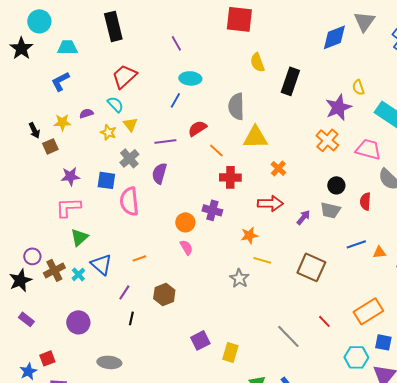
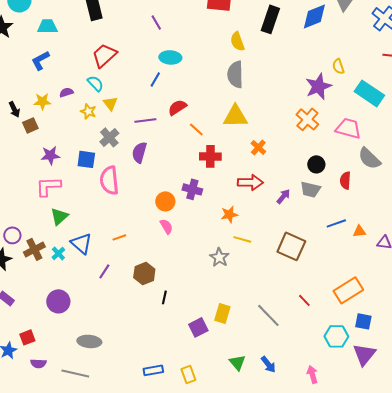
black rectangle: (290, 81) -> (270, 19), moved
gray semicircle: (236, 106) -> (235, 74), moved
black line: (131, 318) -> (164, 297), moved
purple square: (200, 340) -> (198, 327), moved
yellow rectangle: (230, 352) -> (222, 313), moved

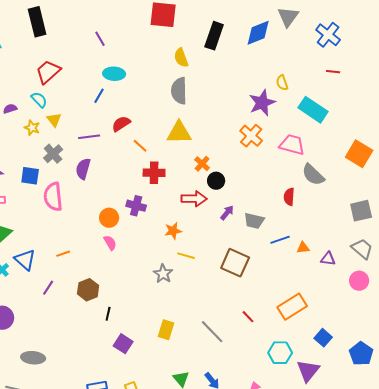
black circle: (316, 164) -> (216, 181), moved
gray trapezoid: (310, 189) -> (254, 221), moved
blue square: (363, 321) -> (323, 338), moved, turned 30
purple square: (198, 327) -> (123, 344), moved, turned -30

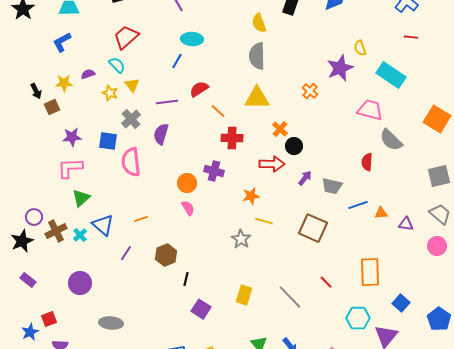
orange cross: (251, 136) -> (310, 91), moved, size x0.7
orange rectangle: (292, 307) -> (370, 272), turned -60

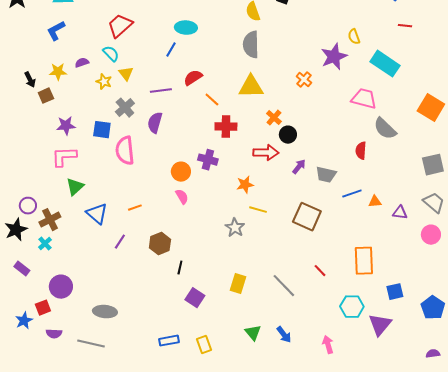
cyan cross: (80, 235) -> (45, 244), moved
purple circle: (80, 283) -> (61, 287), moved
blue square: (401, 303) -> (395, 292), turned 36

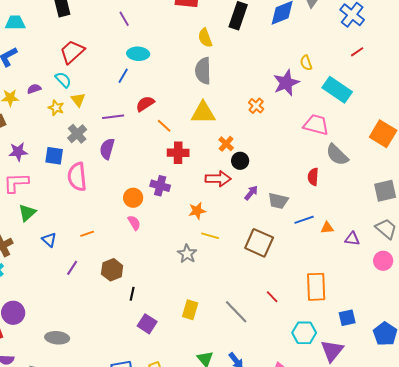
red line: (405, 26) -> (357, 52), turned -40
blue triangle: (97, 214) -> (49, 240), size x0.7

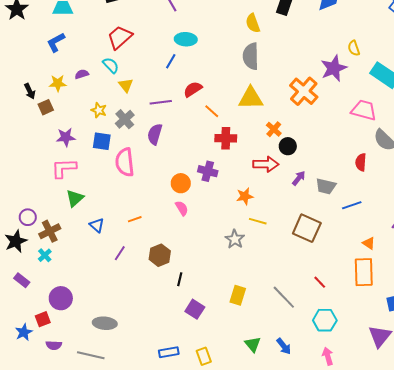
orange cross: (256, 106) -> (304, 91), size x1.8
yellow star: (56, 108) -> (99, 110), moved
orange triangle: (327, 228) -> (369, 243), moved, turned 40
cyan hexagon: (304, 333) -> (325, 320), moved

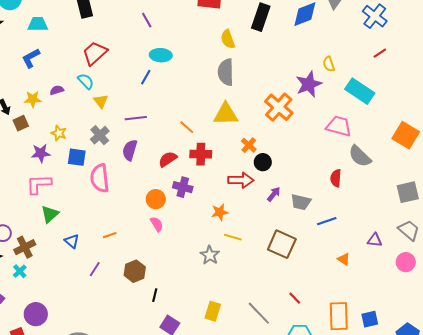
red semicircle: (193, 89) -> (168, 159), moved
yellow star: (99, 110) -> (59, 133), moved
orange rectangle: (364, 272) -> (339, 316), moved

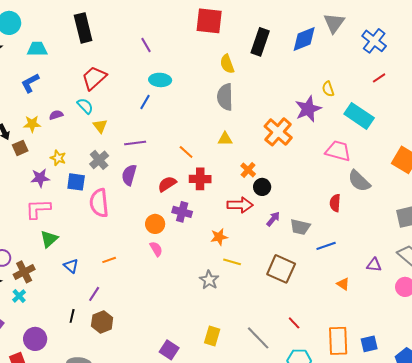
yellow triangle: (226, 114) -> (225, 139), size x0.6
brown hexagon: (135, 271) -> (102, 322), moved
black line: (155, 295) -> (72, 316), moved

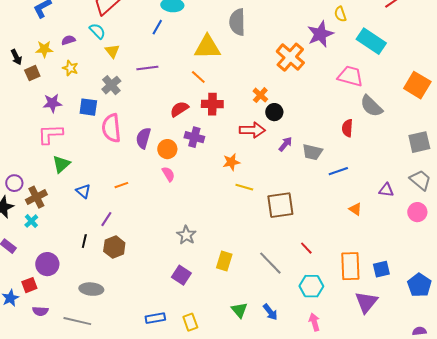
yellow triangle: (225, 139) -> (207, 47), moved, size x1.8
yellow star: (58, 158) -> (70, 68), moved
purple semicircle: (129, 175) -> (143, 138), moved
brown square: (281, 269) -> (280, 205), moved, turned -32
gray star: (209, 280) -> (186, 235), moved

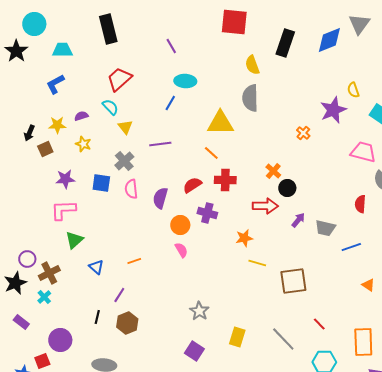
black arrow: (16, 57) -> (29, 133), turned 49
orange cross: (290, 57) -> (303, 133), size x0.5
pink semicircle: (111, 128) -> (131, 189), moved, size x0.7
purple semicircle: (143, 138) -> (160, 198), moved

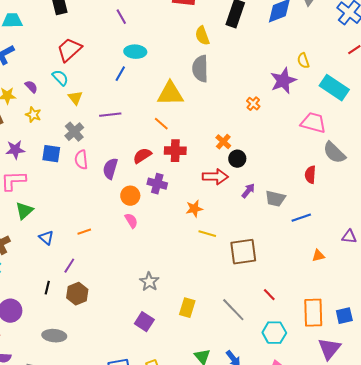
purple semicircle: (81, 116) -> (31, 87), turned 64
orange triangle: (368, 285) -> (318, 256), turned -48

